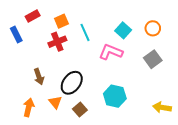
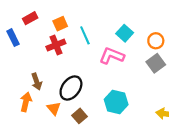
orange circle: (153, 28) -> (156, 41), moved
orange arrow: (29, 107) -> (26, 102), moved

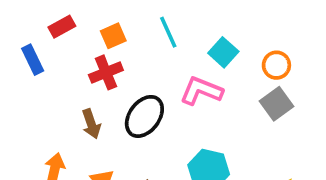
cyan line: (85, 35) -> (168, 32), moved
brown arrow: (37, 82) -> (91, 124), moved
black ellipse: (71, 88) -> (144, 116), moved

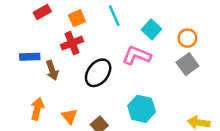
blue rectangle: (33, 60) -> (30, 57), moved, turned -66
brown arrow: (91, 124) -> (52, 70), moved

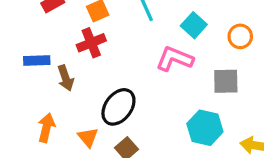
gray square: (187, 64) -> (226, 81), moved, turned 35
black ellipse: (98, 73) -> (118, 107), moved
cyan hexagon: (142, 109) -> (205, 128), moved

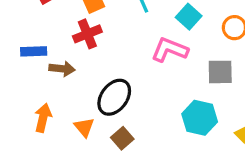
brown arrow: (66, 78) -> (62, 69), turned -65

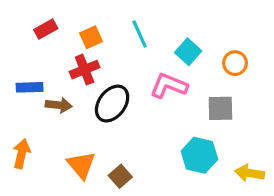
black ellipse: (114, 97) -> (112, 104), moved
orange arrow: (43, 118) -> (21, 154), moved
orange triangle: (84, 127) -> (81, 165), size x1.4

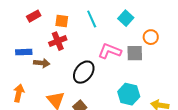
orange square: (91, 37) -> (62, 21), turned 32
cyan square: (188, 52) -> (126, 18), moved
black ellipse: (112, 104) -> (84, 72), moved
gray square: (220, 108) -> (135, 53), moved

